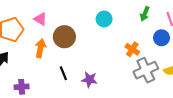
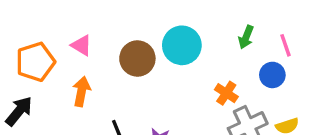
cyan circle: (104, 19) -> (182, 45), size x1.5
brown circle: (64, 37) -> (137, 58), moved

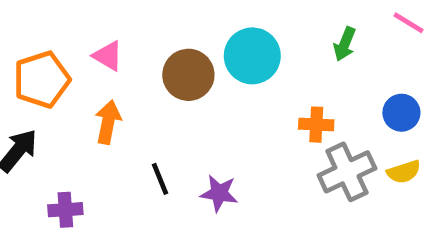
pink line: (286, 45) -> (409, 23), moved, turned -40
blue circle: (272, 75) -> (401, 113), moved
orange cross: (226, 93) -> (316, 125), turned -30

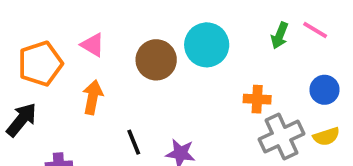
pink line: (409, 23) -> (315, 30), moved

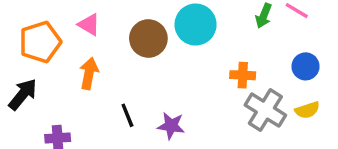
gray cross: (281, 137) -> (265, 110), turned -33

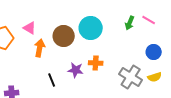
orange arrow: (89, 73) -> (40, 48), moved
orange cross: (243, 75) -> (96, 63), moved
purple star: (171, 126) -> (76, 70), moved

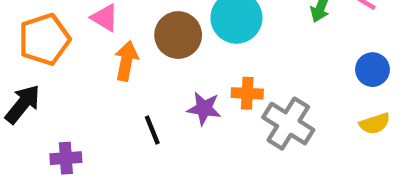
gray cross: (131, 77) -> (288, 124), moved

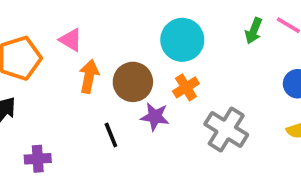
brown circle: (178, 35) -> (133, 82), moved
orange cross: (247, 93) -> (186, 87), moved, turned -35

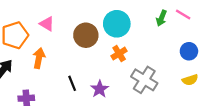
orange arrow: (89, 76) -> (39, 58), moved
brown circle: (133, 82) -> (86, 35), moved
purple star: (155, 117) -> (100, 89), moved, turned 30

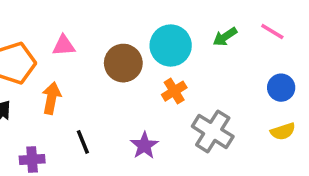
green arrow: (161, 18) -> (225, 37), moved, turned 35
pink triangle: (47, 24) -> (64, 46), turned -35
black line: (72, 83) -> (83, 142), moved

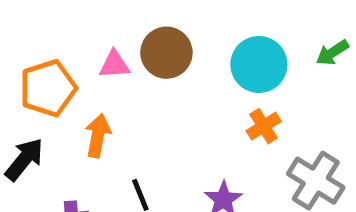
brown circle: (123, 63) -> (166, 53), moved

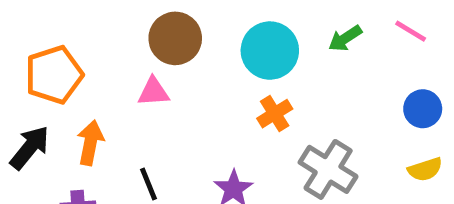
pink triangle: (114, 64) -> (153, 92), moved
orange arrow: (98, 136) -> (90, 143), moved

